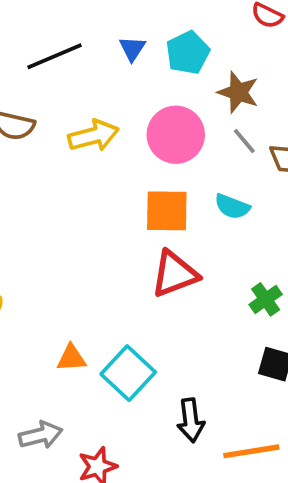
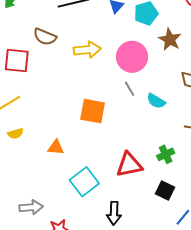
gray line: (244, 141) -> (130, 89), moved
orange square: (167, 211) -> (93, 111), moved
red triangle: (175, 274) -> (129, 165), moved
orange triangle: (71, 358) -> (56, 147), moved

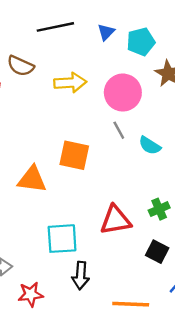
orange triangle: (56, 147) -> (32, 179), moved, size x1.5
cyan square: (84, 182) -> (62, 239), turned 32
black arrow: (114, 213) -> (81, 276), moved

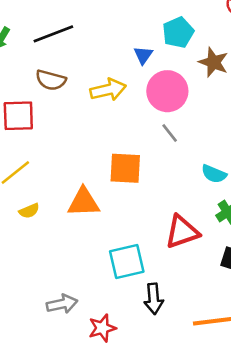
black line: (55, 27) -> (53, 34), moved
blue triangle: (106, 32) -> (143, 55), moved
cyan semicircle: (150, 146) -> (214, 174), moved

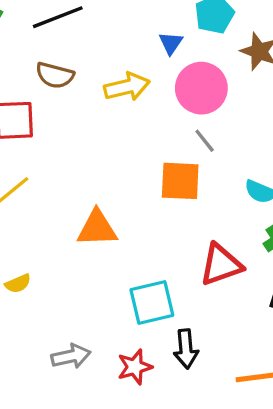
orange square: (125, 168) -> (180, 181), moved
yellow semicircle: (29, 211) -> (18, 284), moved
red star: (102, 328) -> (135, 367), moved

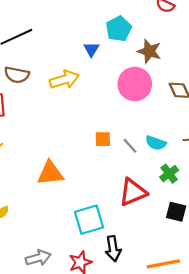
pink circle: (201, 88) -> (135, 84), moved
gray line: (205, 141) -> (130, 146), moved
orange square: (180, 181) -> (103, 139), size x0.6

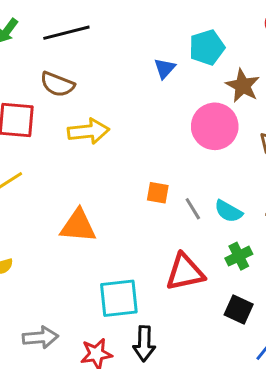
yellow arrow: (64, 80) -> (89, 131), moved

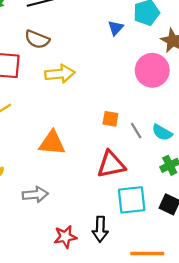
red triangle: (185, 272) -> (111, 164), moved
cyan square: (119, 298) -> (132, 200), moved
gray arrow: (41, 337) -> (35, 194), moved

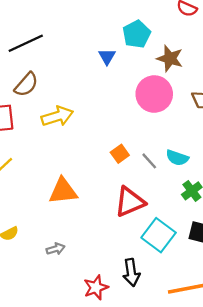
brown semicircle: (37, 39) -> (26, 85), turned -60
orange square: (110, 119) -> (120, 154), turned -35
gray arrow: (35, 194) -> (56, 249), size x0.7
cyan square: (132, 200) -> (159, 235), turned -36

